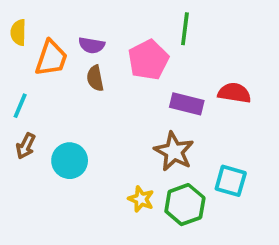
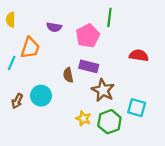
orange trapezoid: (51, 58) -> (30, 48), moved
brown semicircle: (95, 78) -> (68, 75), moved
purple rectangle: (187, 104) -> (89, 66), moved
brown arrow: (26, 146) -> (17, 101), moved

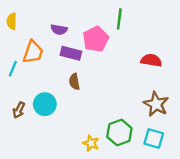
purple rectangle: (89, 66) -> (71, 53), moved
brown star: (103, 90) -> (156, 104), moved
cyan square: (137, 108) -> (154, 138), moved
yellow star: (83, 118) -> (91, 143), moved

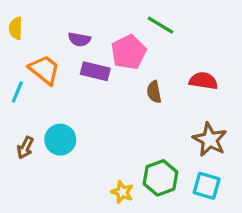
green line: (119, 19) -> (160, 25), turned -66
orange trapezoid: (33, 52) -> (44, 70), turned -70
brown semicircle: (74, 82) -> (154, 92), moved

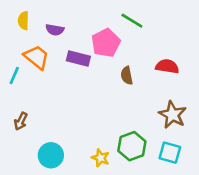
yellow semicircle: (16, 28) -> (23, 21), moved
purple semicircle: (79, 39) -> (55, 30), moved
cyan circle: (60, 140) -> (51, 155), moved

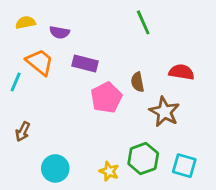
yellow semicircle: (23, 21) -> (26, 22), turned 78
green line: (132, 21) -> (143, 22), turned 35
pink pentagon: (106, 43) -> (106, 98), moved
brown star: (172, 115) -> (164, 112), moved

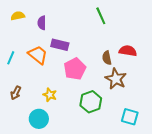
purple semicircle: (60, 32) -> (42, 23), turned 80
orange trapezoid: (40, 62) -> (38, 55), moved
brown semicircle: (138, 82) -> (107, 58), moved
green hexagon: (143, 159) -> (91, 102), moved
yellow star: (109, 171) -> (50, 95), moved

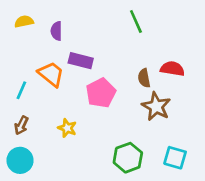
cyan line: (11, 58) -> (21, 90), moved
green hexagon: (91, 102) -> (128, 158), moved
cyan circle: (39, 119) -> (20, 160), moved

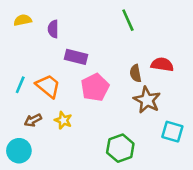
orange trapezoid: (51, 74) -> (48, 86), moved
brown arrow: (21, 125) -> (33, 120), moved, turned 36
cyan square: (175, 158) -> (172, 132), moved

